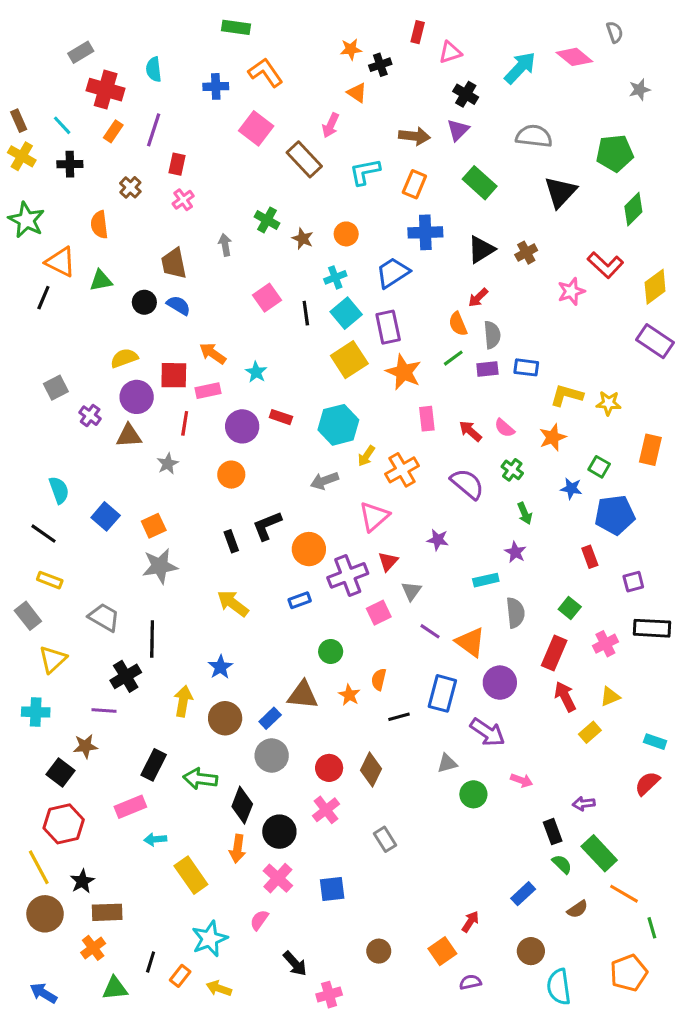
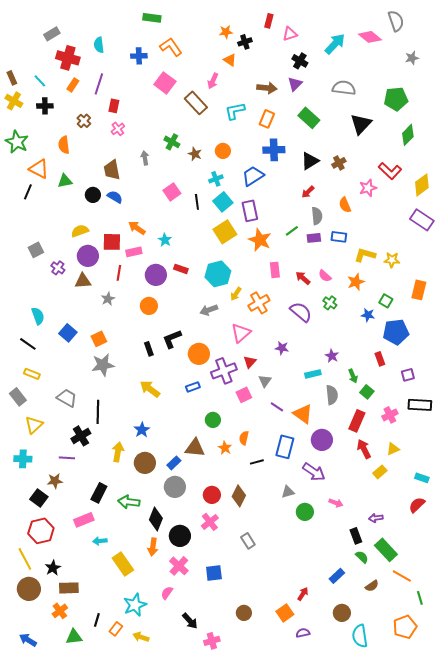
gray semicircle: (615, 32) -> (396, 21), size x1.5
orange semicircle: (458, 324) -> (345, 205), moved
green arrow: (525, 513) -> (353, 376), moved

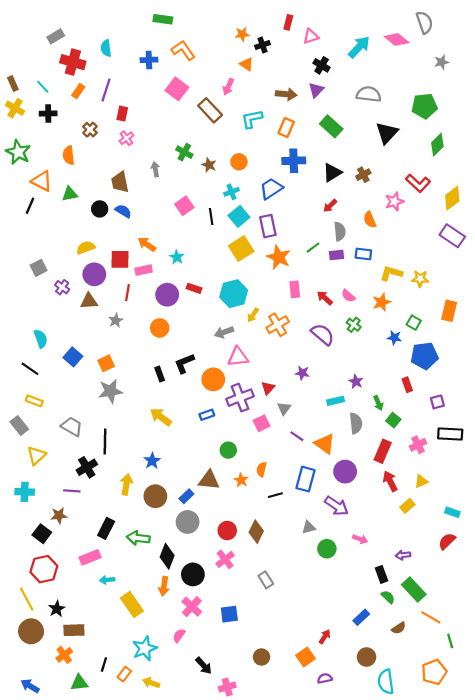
pink triangle: (241, 333) -> (238, 357), moved, turned 35

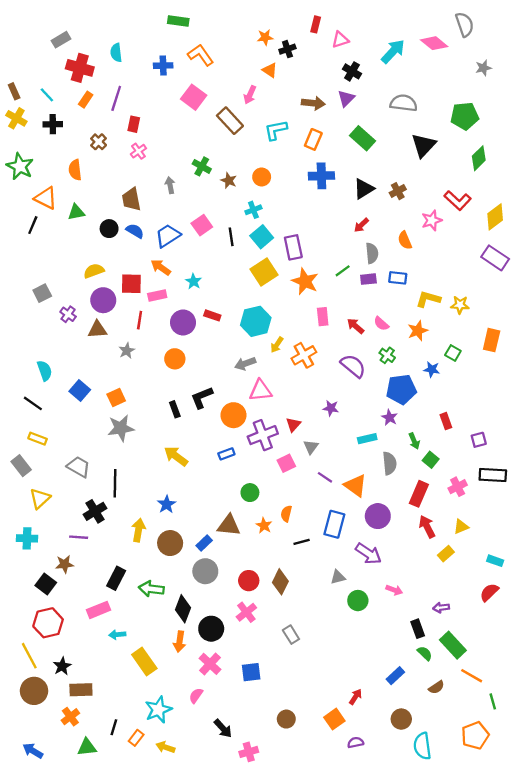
blue trapezoid: (271, 189) -> (168, 236), moved
blue pentagon: (424, 356) -> (401, 389), moved

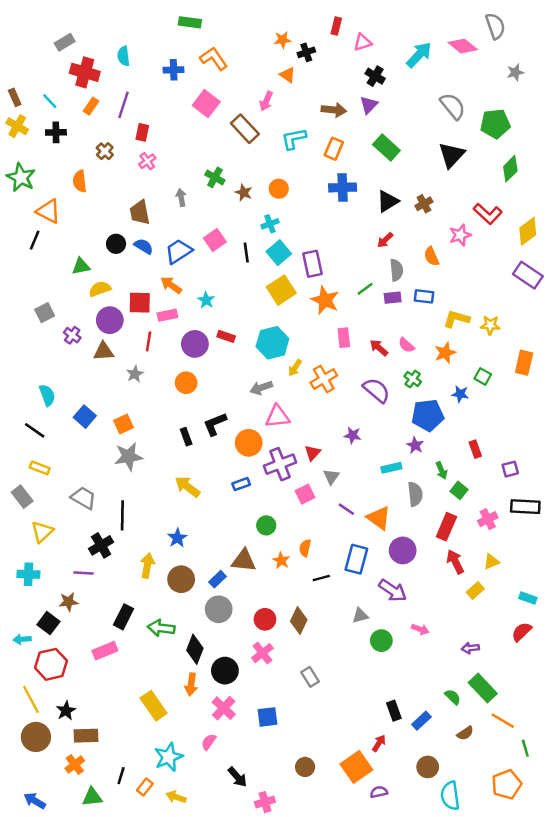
gray semicircle: (404, 103) -> (453, 106), moved, turned 44
green triangle: (76, 212) -> (81, 266), moved
black rectangle: (418, 629) -> (394, 711), moved
cyan arrow: (117, 635) -> (22, 639), moved
orange square: (334, 719) -> (356, 767), size x1.4

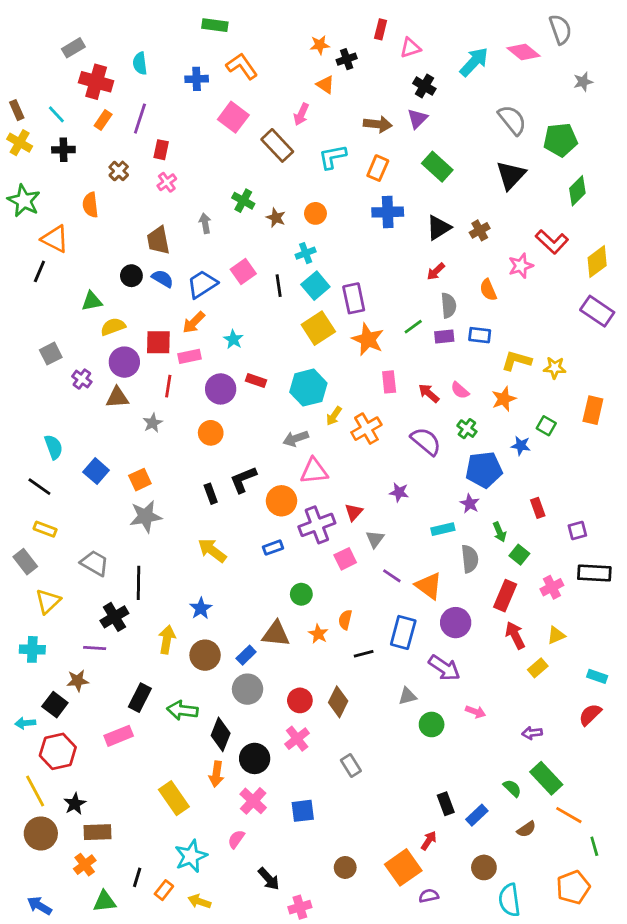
orange arrow: (171, 285) -> (194, 322), turned -80

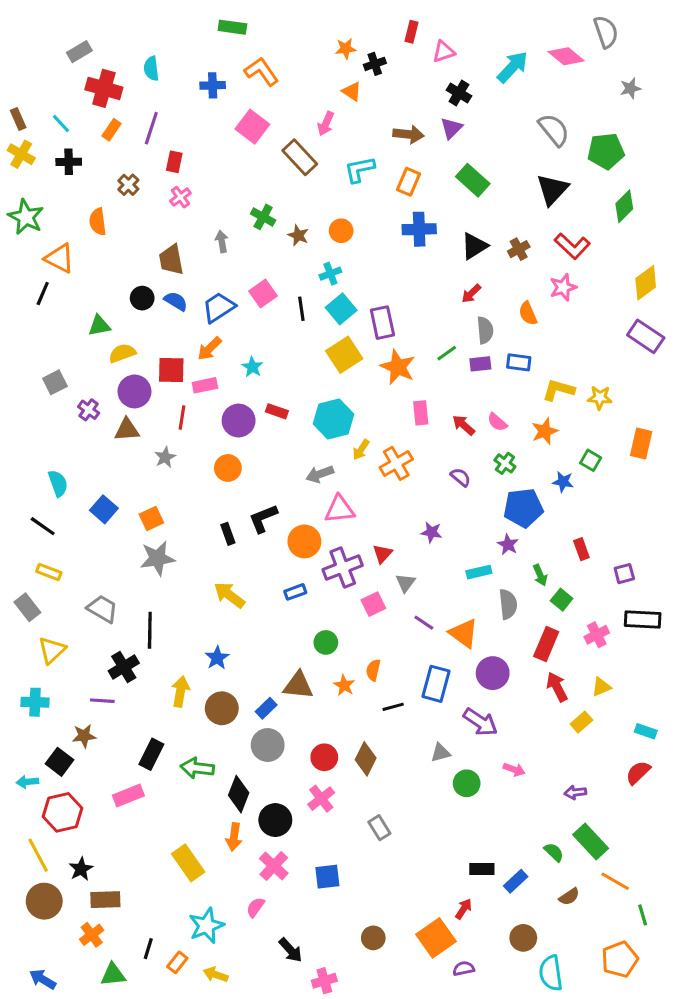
red L-shape: (552, 242) -> (572, 246), moved
purple semicircle: (426, 441) -> (461, 477), size x0.6
black rectangle: (446, 804) -> (482, 869), turned -70

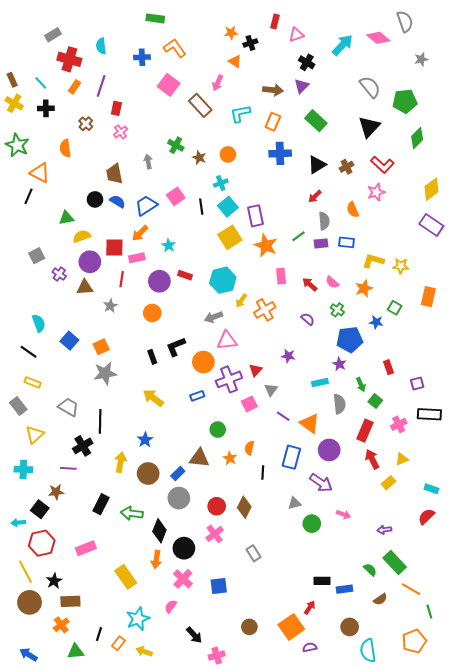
black line: (393, 707) -> (263, 472), turned -72
pink rectangle: (128, 796) -> (86, 548), moved
blue rectangle: (516, 881) -> (345, 589), turned 35

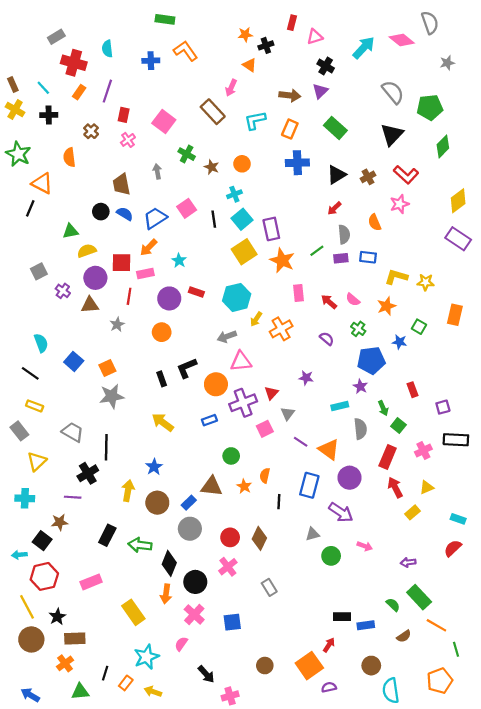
pink square: (169, 85) -> (164, 121), moved

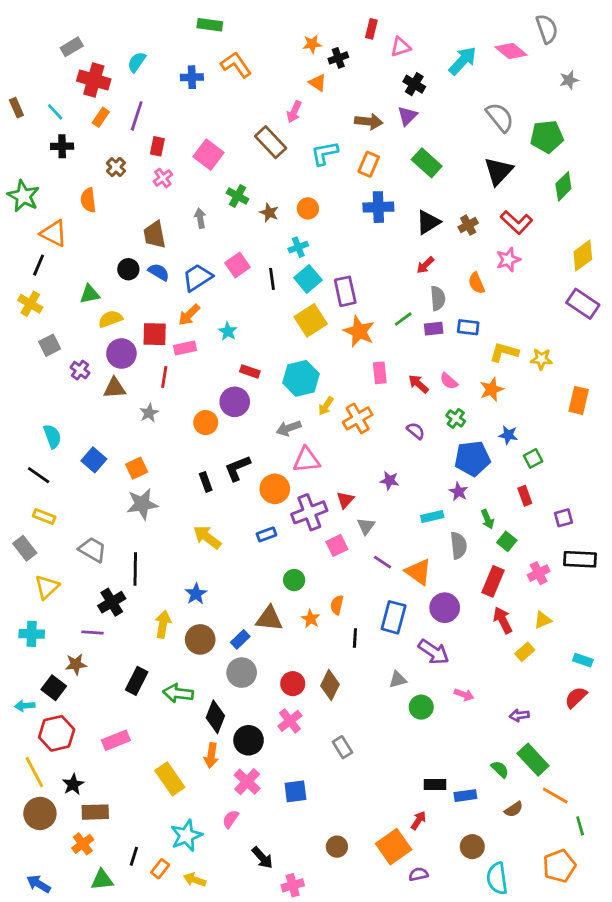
cyan semicircle: (107, 49) -> (137, 62), turned 42
yellow cross: (15, 110) -> (30, 304), moved
purple circle: (169, 298) -> (235, 402), moved
green square: (419, 327) -> (533, 458), moved, turned 32

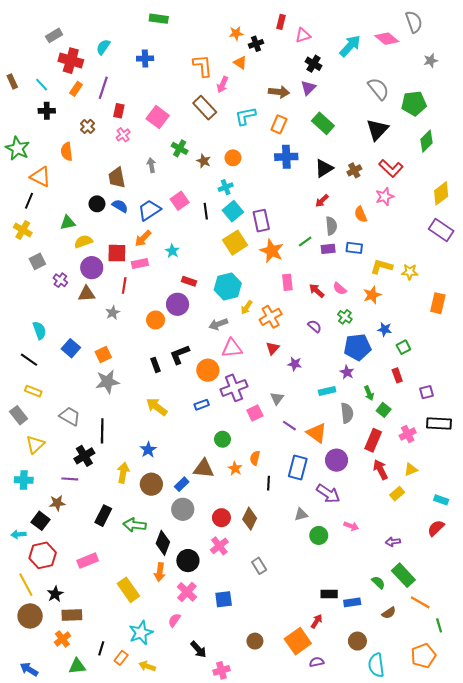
orange L-shape: (236, 65) -> (203, 66), moved, turned 30
red triangle: (345, 500) -> (273, 348), moved

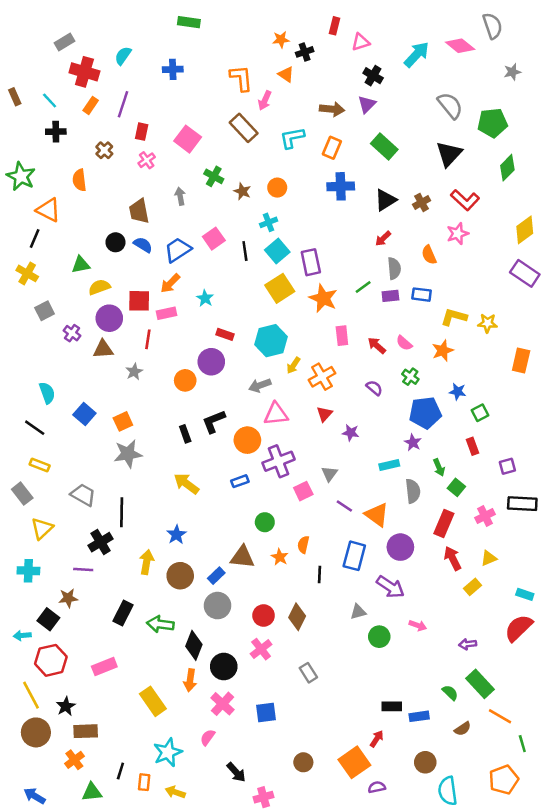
red semicircle: (436, 528) -> (519, 628), size x1.4
orange rectangle: (121, 658) -> (144, 782), turned -32

